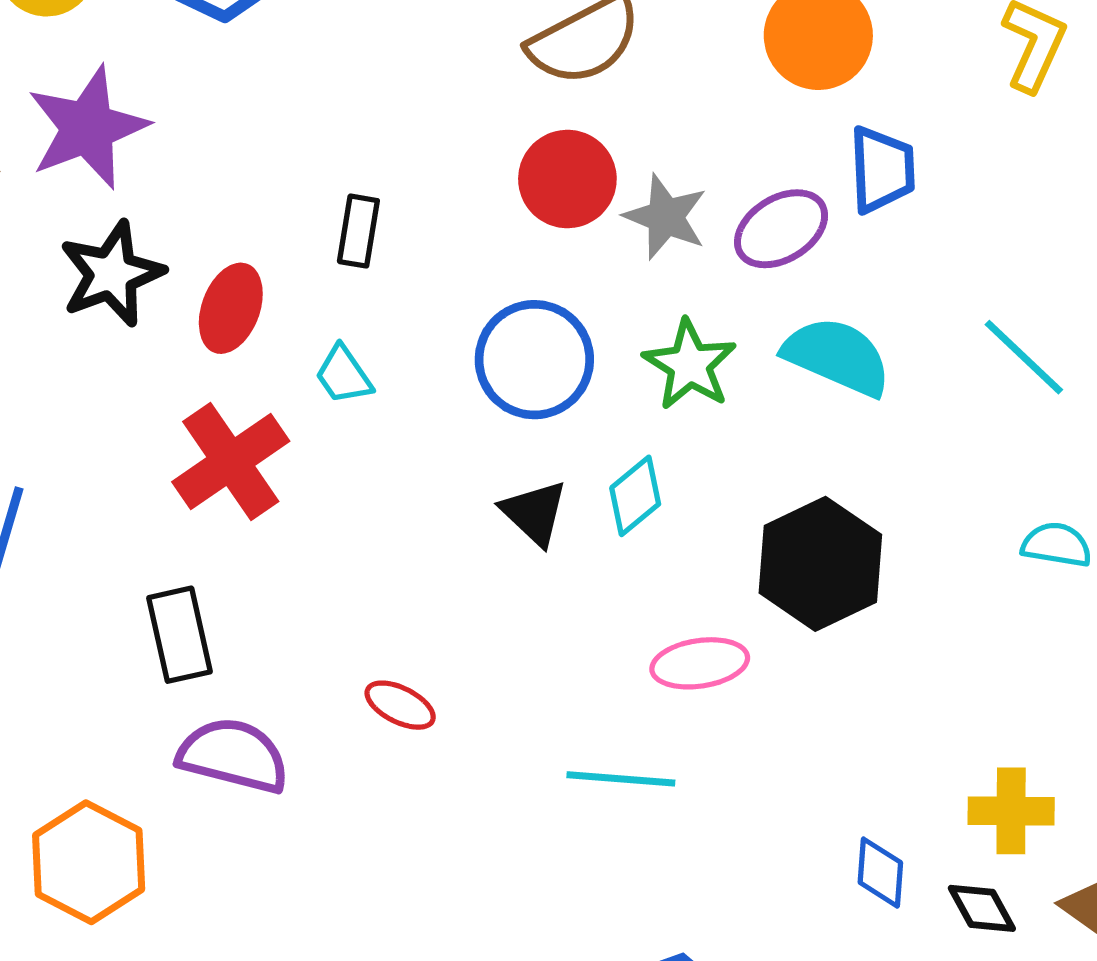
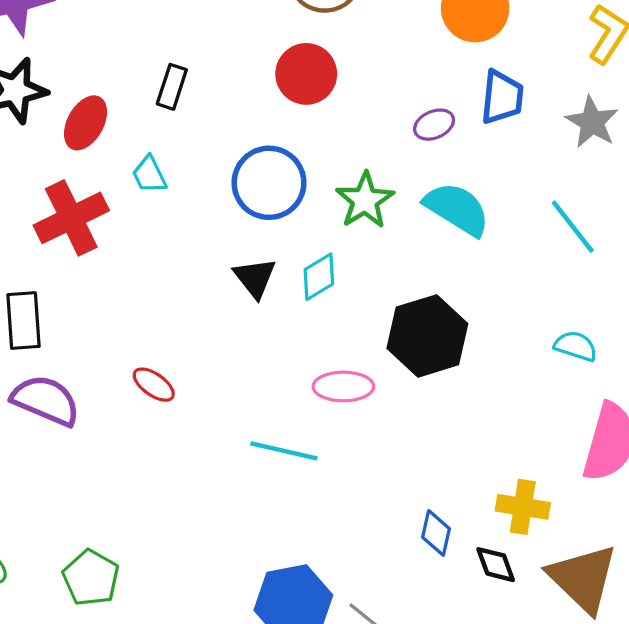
gray star: (666, 217) -> (592, 122), moved
purple ellipse: (781, 229) -> (434, 125), size x0.7

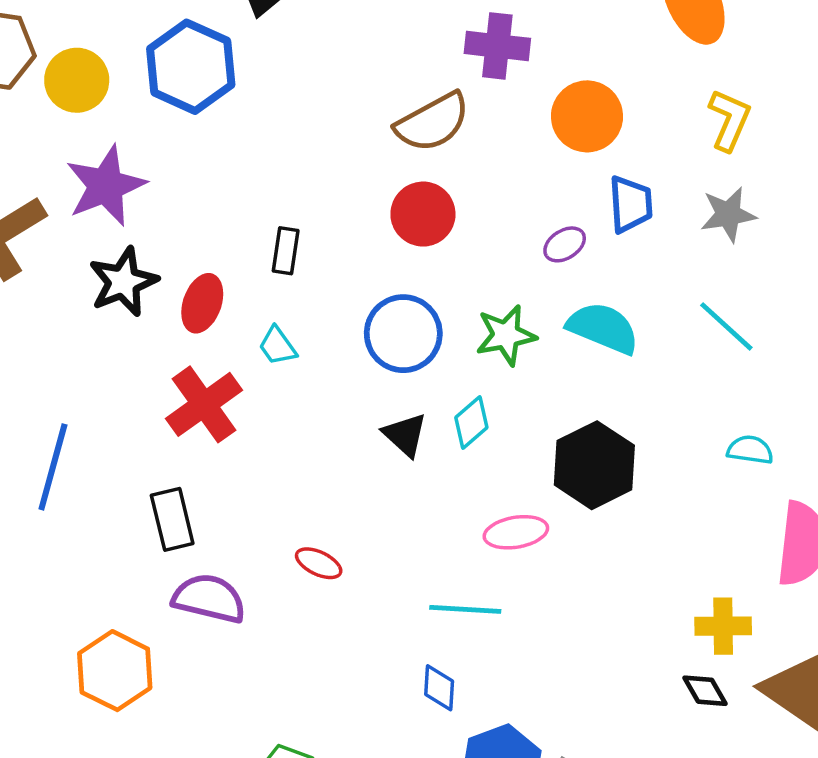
gray star: (592, 122) -> (728, 214), turned -30
green star: (365, 200) -> (506, 335), turned 30
blue diamond: (436, 533) -> (439, 688), moved

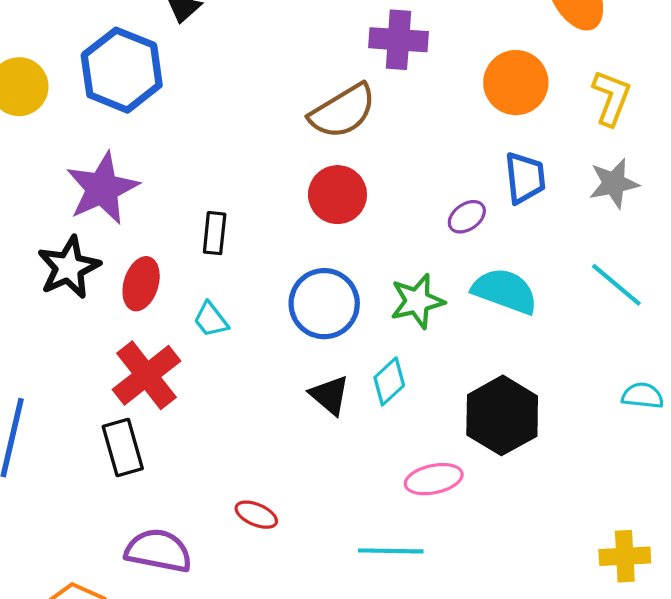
orange circle: (587, 116) -> (516, 83), moved
purple star: (106, 186) -> (102, 188), moved
black rectangle: (172, 519) -> (123, 448), moved

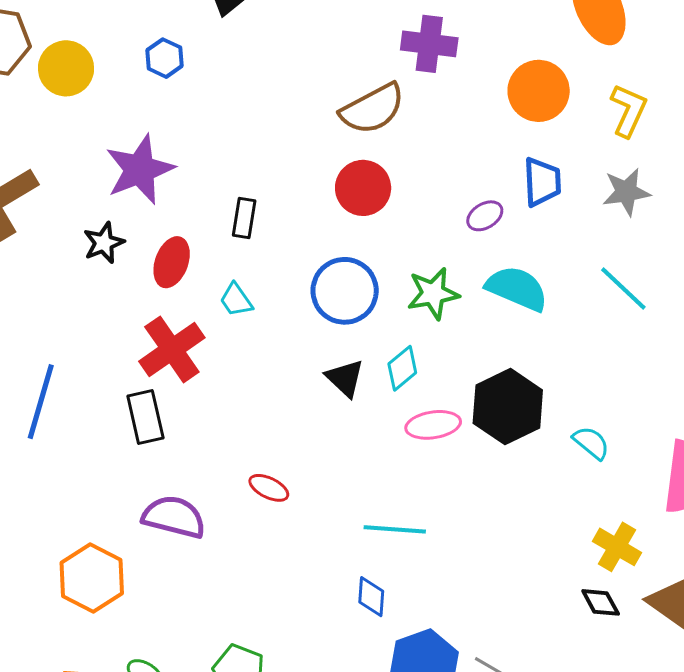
blue hexagon: (122, 70) -> (164, 58), size x0.5
black star: (69, 267) -> (104, 243), size x0.7
cyan semicircle: (643, 396) -> (591, 443), moved, turned 30
pink ellipse: (434, 479) -> (433, 425), moved
yellow cross: (625, 556) -> (617, 547), turned 30

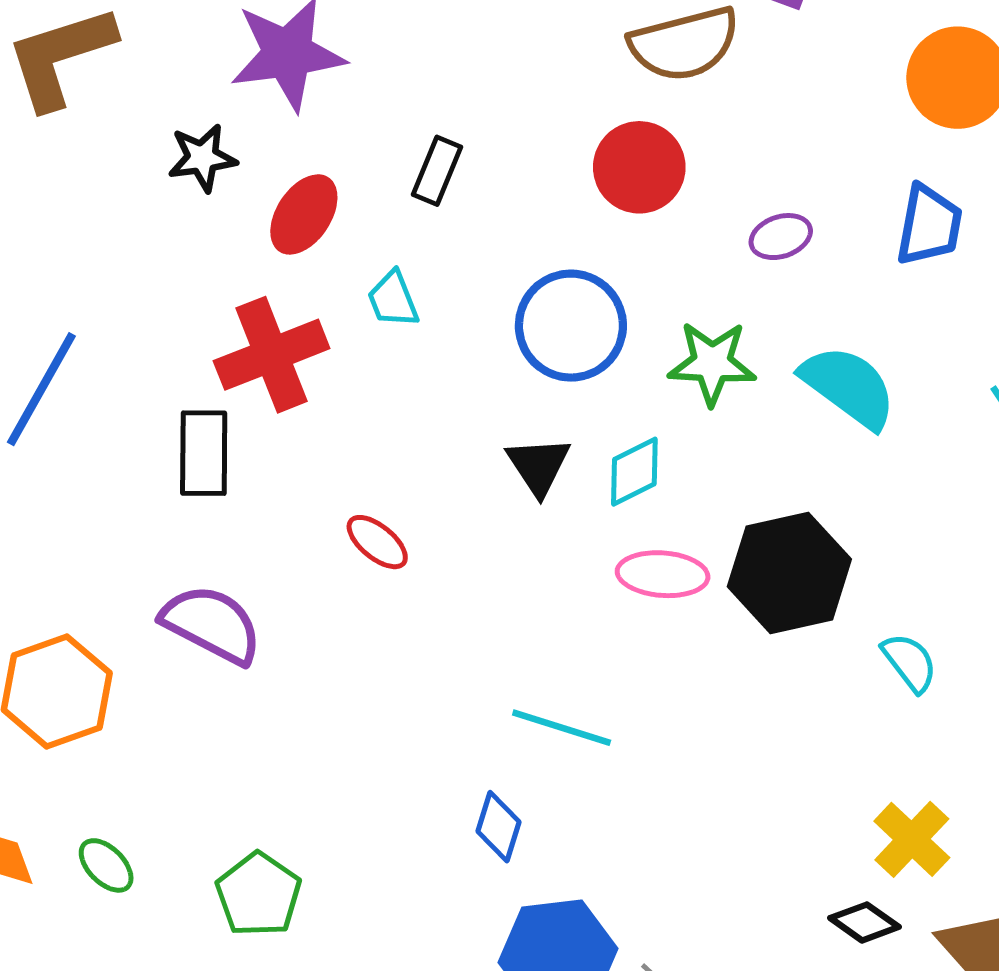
purple ellipse: (485, 216) -> (781, 237), moved
red ellipse: (269, 488) -> (377, 542), moved
black diamond: (601, 602) -> (865, 922), turned -39

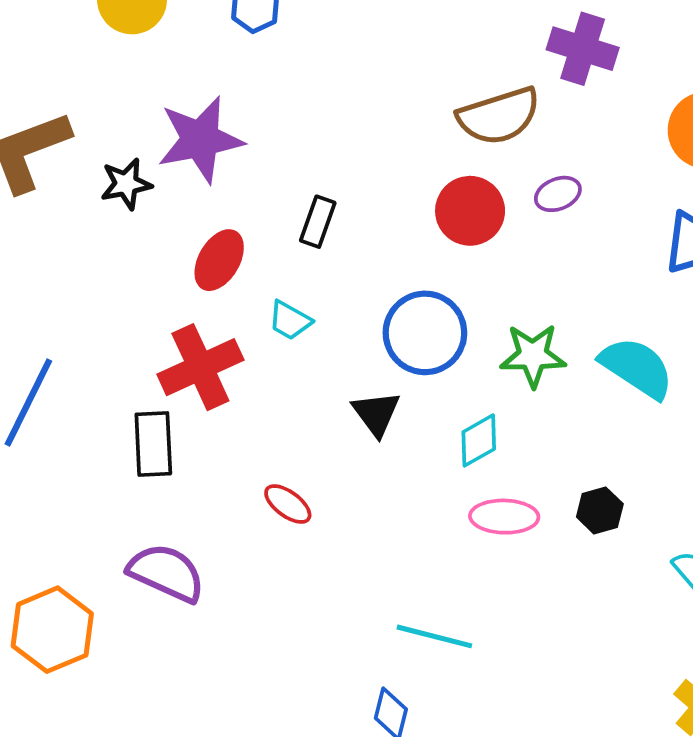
black star: (202, 158) -> (126, 184), moved
purple ellipse: (781, 237) -> (558, 194), moved
cyan trapezoid: (393, 299) -> (290, 320), turned -36
black triangle: (539, 466) -> (376, 413), moved
black hexagon: (789, 573) -> (600, 510), size x0.5

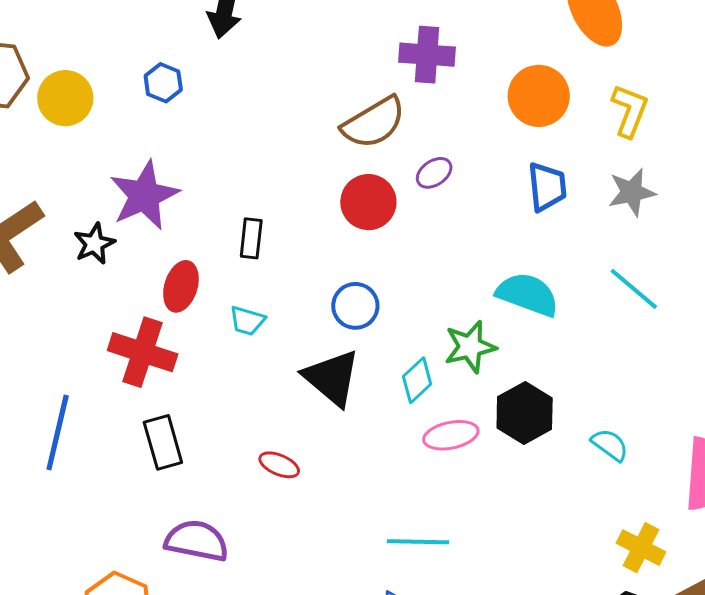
blue circle: (425, 333) -> (355, 306), size x0.7
green star: (533, 355) -> (470, 347), moved
red cross: (200, 367) -> (143, 352), moved, turned -34
black triangle: (376, 413) -> (332, 378), size x1.5
black hexagon: (600, 510) -> (525, 413), size x1.6

